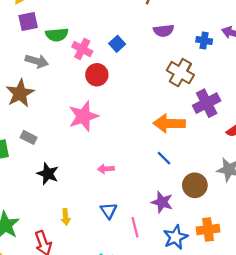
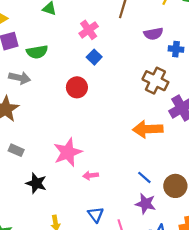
purple semicircle: (164, 31) -> (153, 34), moved
pink cross: (82, 49) -> (89, 30), moved, turned 30
pink star: (83, 116) -> (68, 152), moved
blue line: (164, 158) -> (144, 177), moved

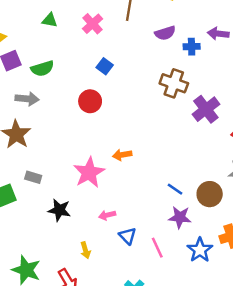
pink cross: (89, 30) -> (93, 24), moved
orange arrow: (148, 129) -> (122, 155), moved, size x0.6
pink arrow: (91, 175) -> (107, 215), moved

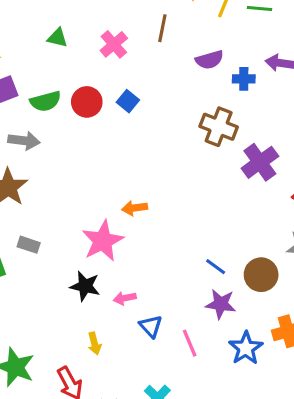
red circle: (90, 101) -> (87, 102), moved
orange arrow: (122, 155) -> (135, 208), moved
black star: (59, 210) -> (85, 286), moved

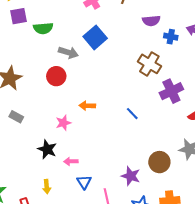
blue square: (128, 101) -> (95, 37), size x1.6
red circle: (87, 102) -> (56, 76), moved
gray arrow: (24, 141) -> (68, 52), moved
pink star: (103, 241) -> (63, 123), size x0.6
blue line: (216, 267) -> (132, 114), moved

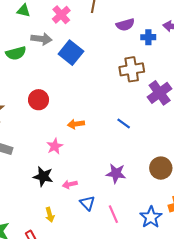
gray arrow: (68, 52) -> (41, 39), moved
brown cross: (149, 64) -> (132, 69), turned -30
purple star: (131, 176) -> (116, 173), moved

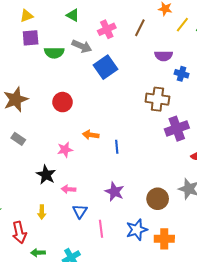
blue line: (124, 124) -> (117, 147), moved, turned 32
blue star: (151, 217) -> (137, 230), moved

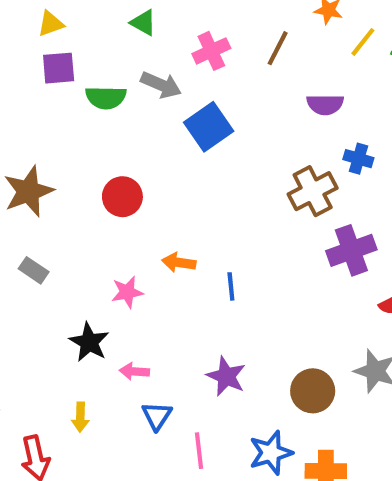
blue cross: (182, 74) -> (358, 159), moved
brown cross: (157, 99) -> (313, 191), turned -35

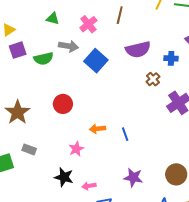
purple semicircle: (325, 104) -> (138, 49), moved, size x1.4
brown cross: (313, 191) -> (153, 79), size x0.6

